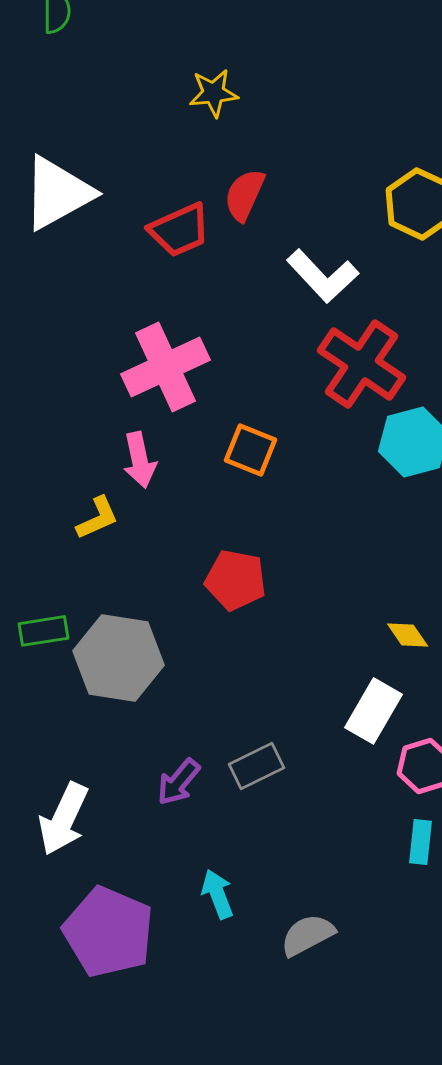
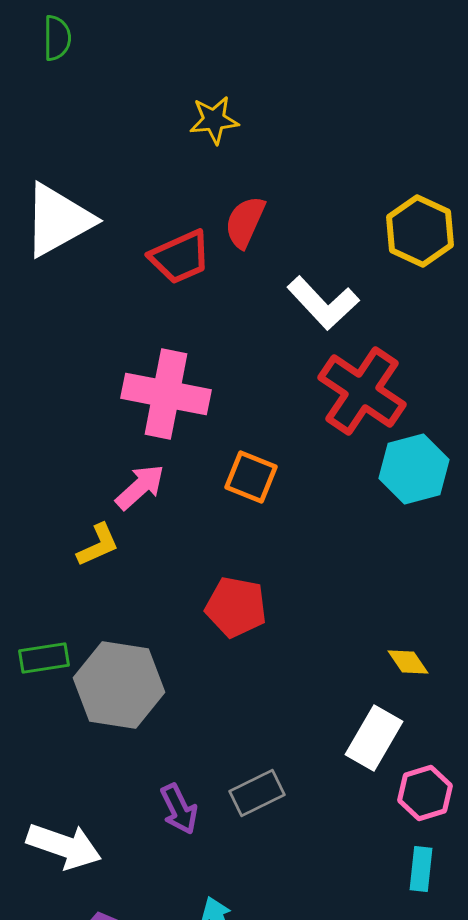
pink cross: (166, 367) -> (166, 394), turned 36
pink arrow: (140, 460) -> (140, 487), turned -120
purple arrow: (179, 782) -> (179, 809), turned -66
white arrow: (64, 819) -> (64, 846), turned -96

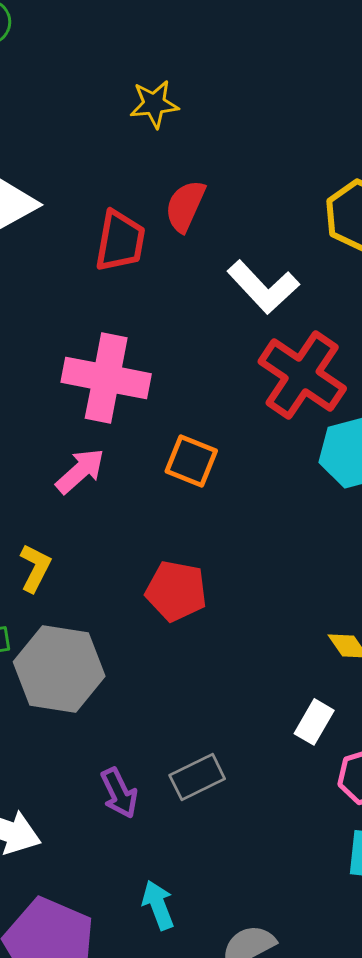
red trapezoid: (180, 257) -> (120, 241), turned -56
yellow L-shape: (98, 545) -> (35, 568), moved, turned -39
white rectangle: (374, 738) -> (314, 722), size x0.7

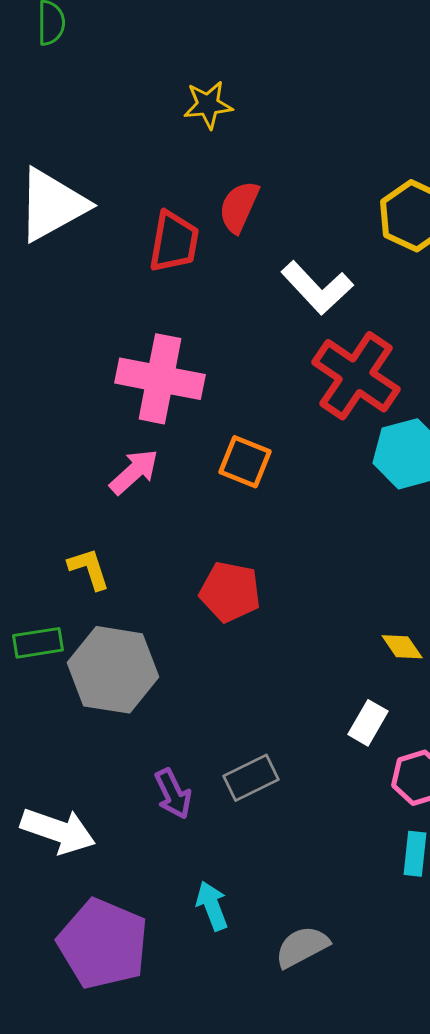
yellow L-shape: (35, 568) -> (89, 569), turned -45

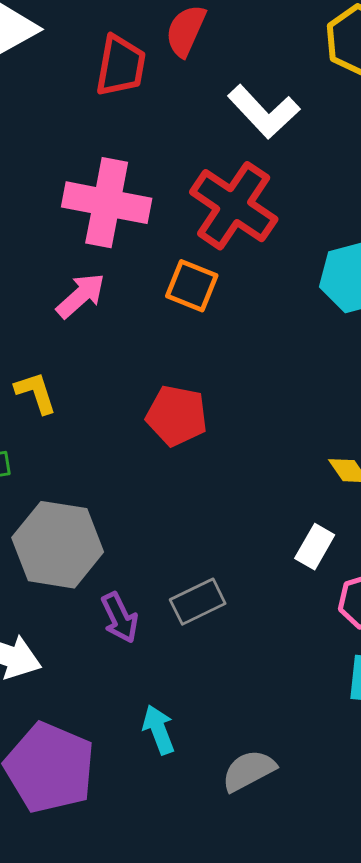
red cross: (356, 376) -> (234, 206), moved
gray hexagon: (113, 670) -> (58, 545), moved

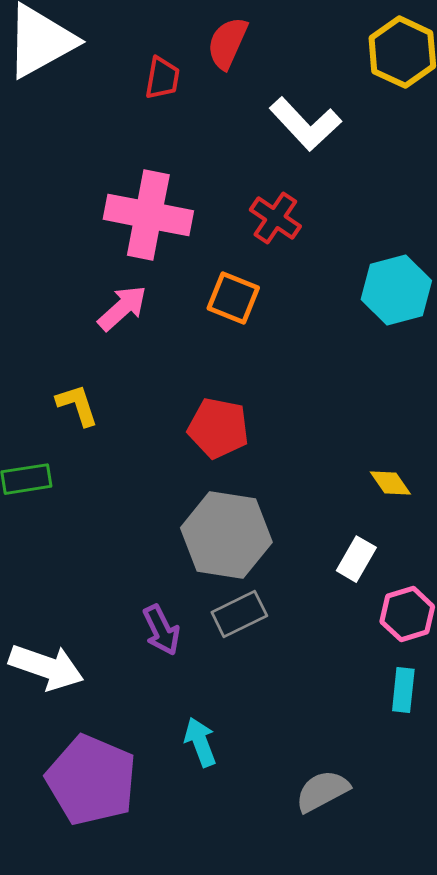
red trapezoid: (121, 66) -> (162, 78), size x0.7
red cross: (234, 206) -> (275, 218), size x0.6
gray hexagon: (58, 545) -> (226, 535), moved
gray semicircle: (249, 771) -> (322, 791), moved

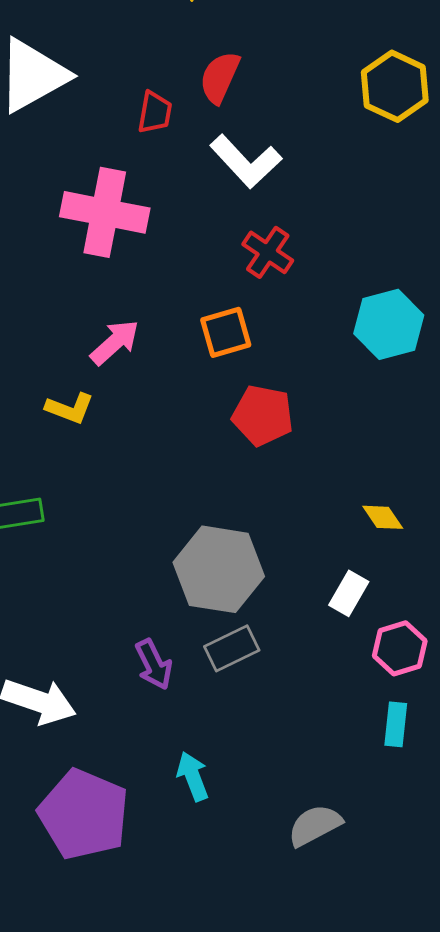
white L-shape: (305, 124) -> (246, 161), moved
pink cross: (148, 215) -> (105, 212), moved
orange square: (233, 298) -> (226, 332), turned -38
yellow L-shape: (77, 405) -> (70, 408), moved, turned 129
red pentagon: (218, 428) -> (263, 415), moved

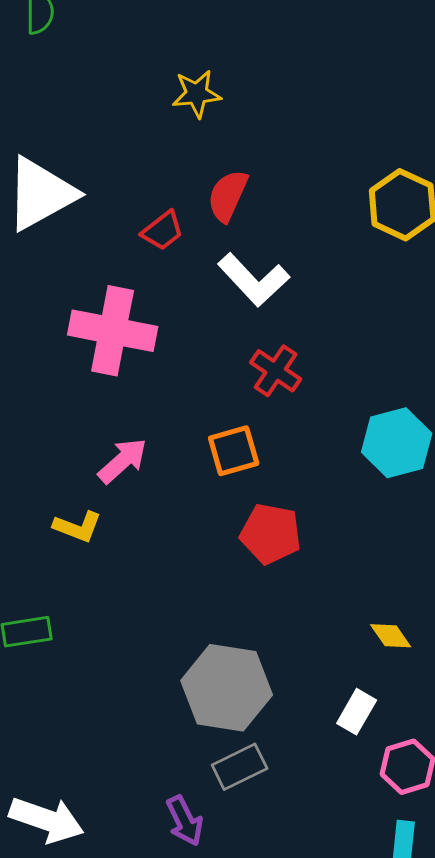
red trapezoid: (155, 112) -> (163, 231), turned 42
purple arrow: (154, 664) -> (185, 821), moved

